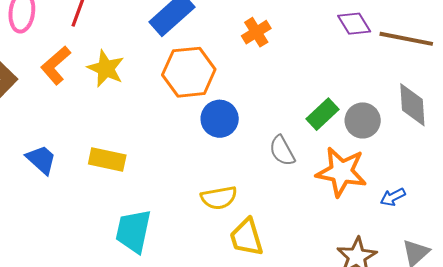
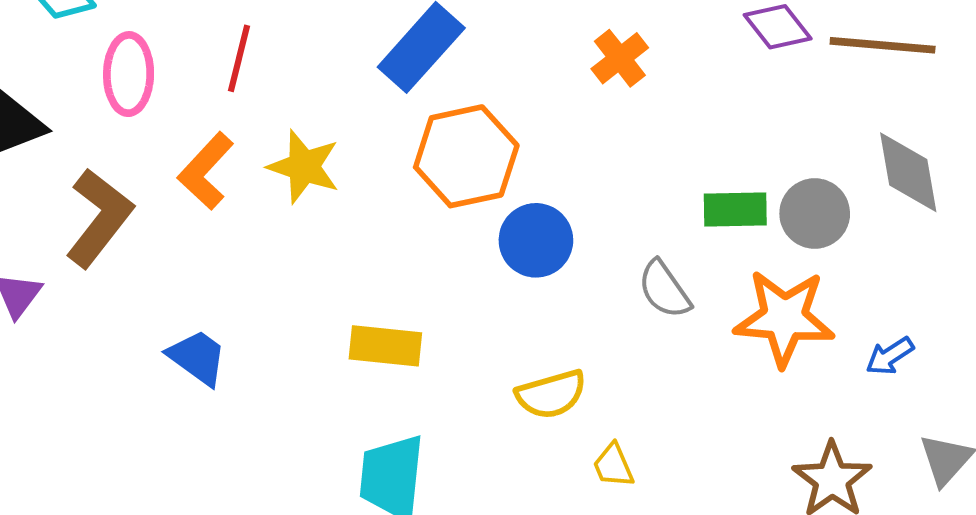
orange cross: (256, 32) -> (620, 58), moved
green rectangle: (323, 114) -> (735, 210), turned 48
yellow rectangle: (107, 159) -> (385, 346), moved
yellow trapezoid: (246, 237) -> (613, 465), size x0.6

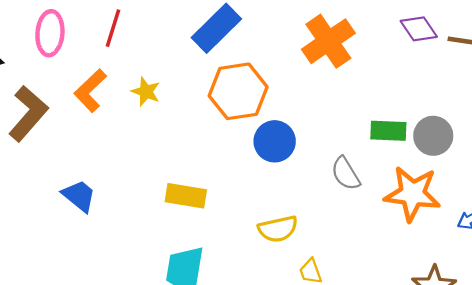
orange cross: (620, 58) -> (328, 41), size x1.6
yellow star: (304, 167) -> (146, 92), size x0.7

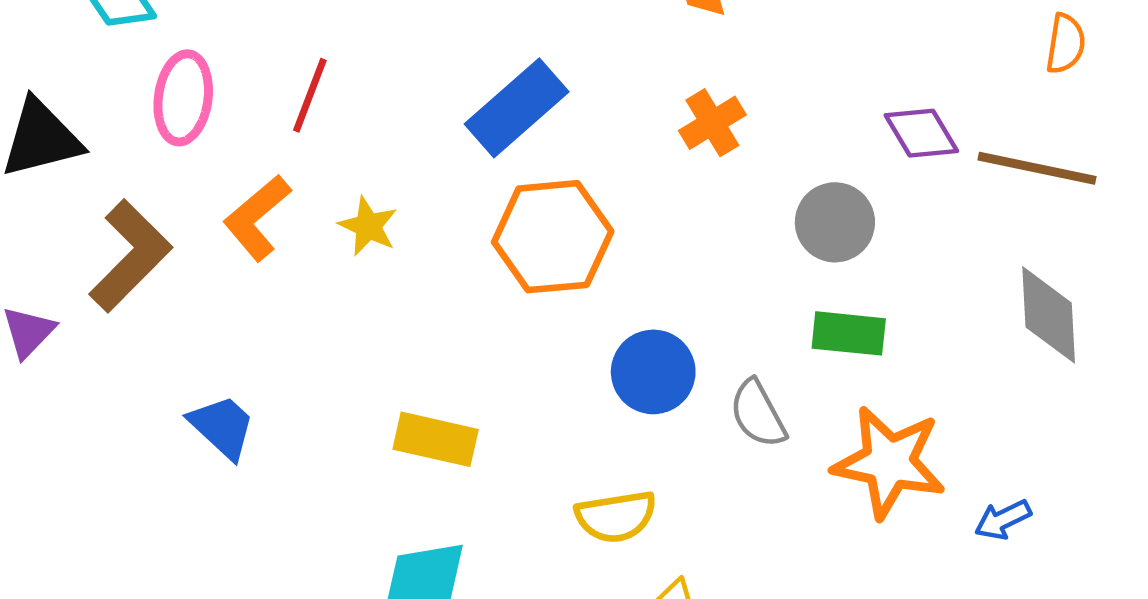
orange cross: (328, 41) -> (712, 123), moved, size x0.6
gray circle: (433, 136) -> (835, 222), moved
blue circle: (275, 141) -> (653, 372), moved

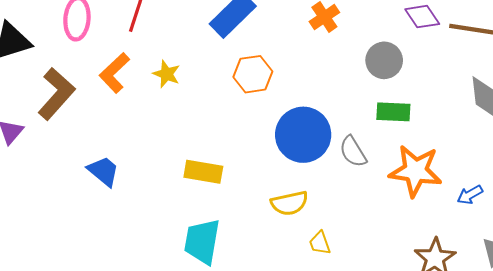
orange hexagon: (553, 237) -> (253, 74), size x0.7
blue circle: (653, 372) -> (303, 135), size x1.4

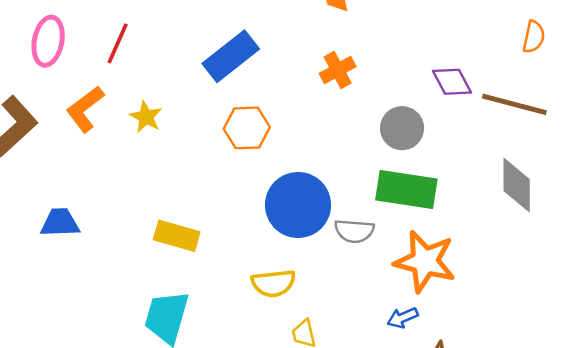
green rectangle: (393, 112) -> (406, 190), size x1.5
gray semicircle: (353, 152) -> (354, 231), turned -60
blue trapezoid: (103, 171) -> (60, 223), turned -48
blue arrow: (470, 195) -> (403, 318), moved

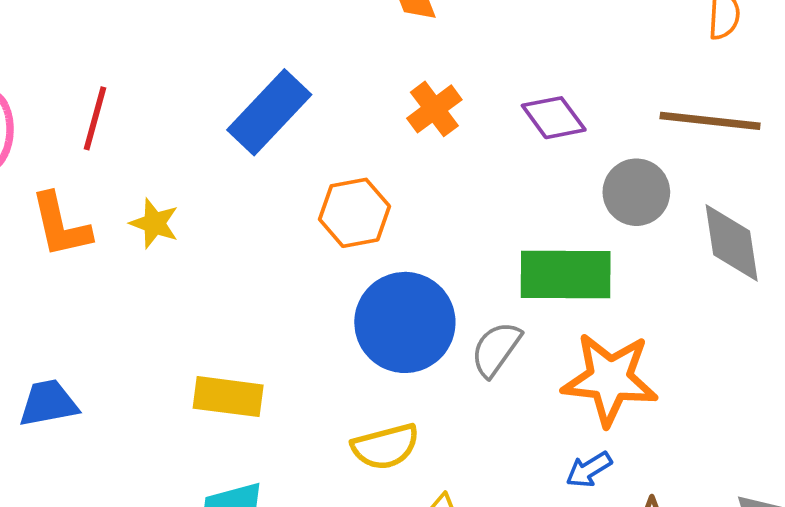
purple diamond: (452, 82) -> (554, 118), moved
orange L-shape: (85, 109) -> (61, 225), turned -57
orange hexagon: (247, 128) -> (355, 213), moved
gray circle: (402, 128) -> (636, 192), moved
gray semicircle: (354, 231) -> (496, 349), turned 129

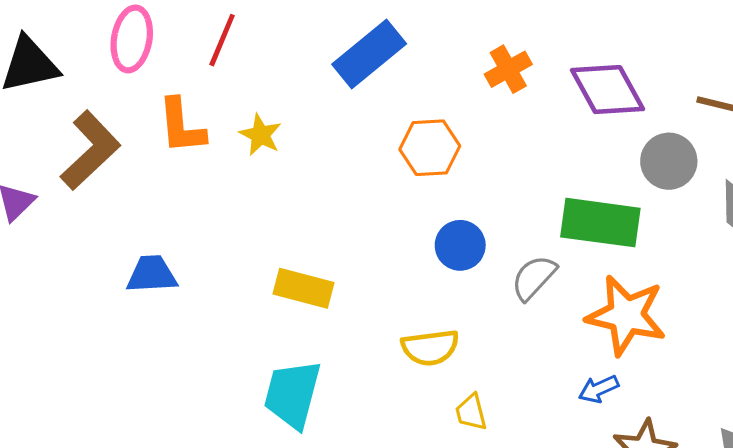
purple diamond: (554, 118) -> (608, 90), size x1.4
blue circle: (405, 322) -> (460, 245), size x0.6

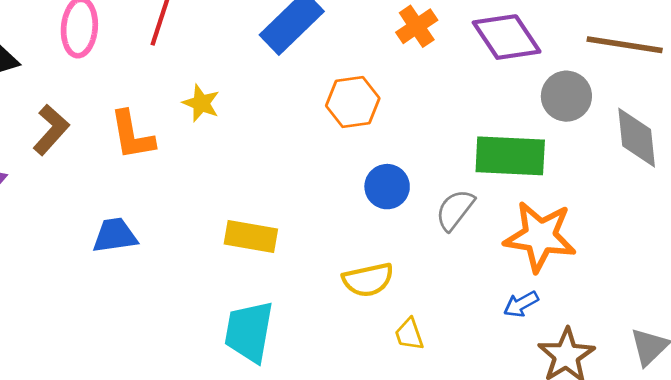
orange L-shape: (181, 126) -> (132, 135), moved
brown L-shape: (90, 150) -> (51, 130), size x0.7

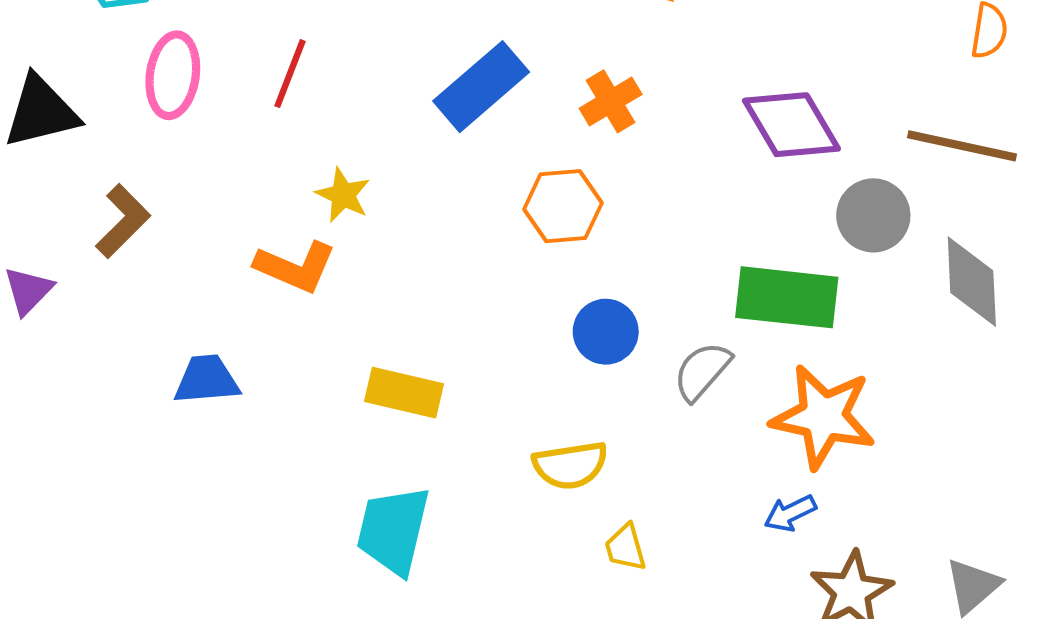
orange cross: (417, 26) -> (611, 101), moved
orange L-shape: (132, 135) -> (295, 267), moved, turned -60

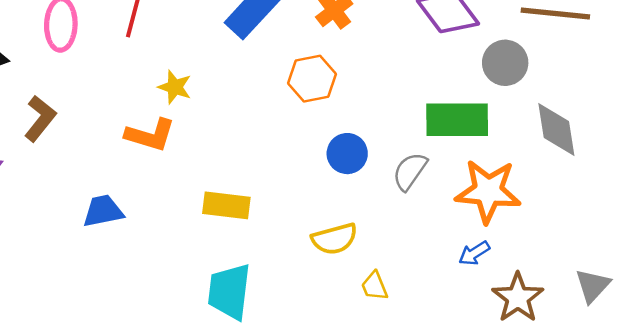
gray diamond: (972, 282) -> (556, 130), moved

